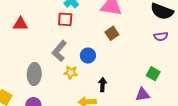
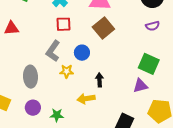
red square: (65, 19) -> (63, 24), moved
brown square: (112, 33) -> (103, 28), size x1.5
green square: (153, 74) -> (149, 64), size x1.5

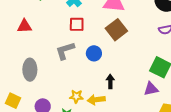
gray L-shape: (53, 51) -> (65, 51), turned 35
yellow star: (67, 71) -> (76, 96), moved
gray ellipse: (30, 77) -> (30, 70), moved

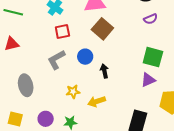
black arrow: (110, 81) -> (104, 71), moved
yellow star: (76, 96) -> (73, 92), moved

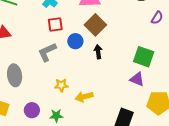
purple semicircle: (151, 19) -> (157, 18), moved, turned -40
blue circle: (85, 57) -> (75, 41), moved
black arrow: (104, 71) -> (98, 52), moved
purple triangle: (148, 80) -> (137, 79), turned 42

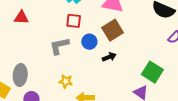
black arrow: (98, 52) -> (109, 57), turned 64
gray ellipse: (15, 75) -> (20, 75), moved

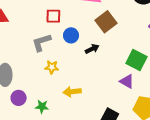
brown square: (113, 30) -> (106, 22), moved
yellow star: (66, 81) -> (52, 67), moved

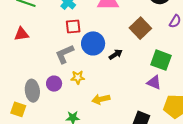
brown square: (106, 22) -> (140, 28), moved
blue circle: (71, 35) -> (93, 43), size x1.5
purple circle: (19, 98) -> (54, 84), moved

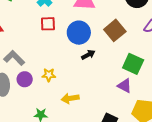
blue circle: (93, 43) -> (79, 33), moved
gray L-shape: (65, 54) -> (14, 58), moved, turned 65

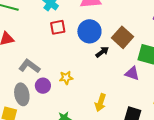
brown square: (115, 30) -> (122, 37), moved
purple triangle: (124, 86) -> (132, 73), moved
yellow arrow: (70, 98) -> (100, 103), moved, turned -54

